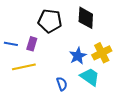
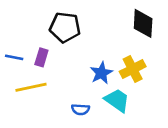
black diamond: (86, 18) -> (143, 23), moved
blue semicircle: (62, 84) -> (81, 109), turned 112

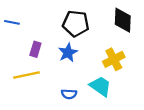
black pentagon: (65, 27) -> (76, 24), moved
blue line: (14, 57) -> (12, 22), moved
blue star: (101, 73) -> (68, 53), moved

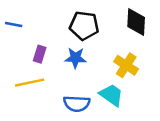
blue star: (68, 53) -> (75, 58), turned 30
yellow cross: (114, 59) -> (126, 65), turned -30
blue semicircle: (69, 94) -> (77, 104), size x1.5

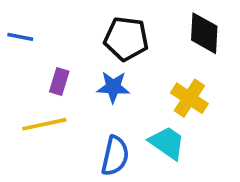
blue semicircle: (77, 104) -> (115, 156), turned -80

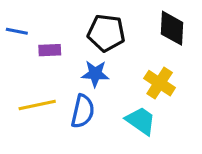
purple rectangle: (59, 81) -> (50, 50), moved, turned 70
blue semicircle: (115, 156) -> (83, 111), moved

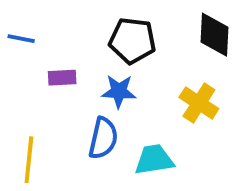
purple rectangle: (50, 50) -> (62, 78), moved
yellow line: (37, 105) -> (29, 160), moved, turned -72
cyan trapezoid: (141, 121) -> (154, 160), moved, turned -44

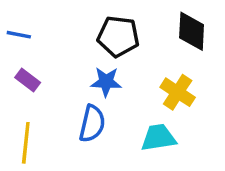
purple rectangle: (62, 78) -> (28, 80), moved, turned 40
cyan trapezoid: (154, 160) -> (158, 138), moved

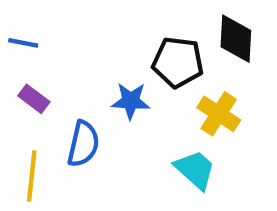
black pentagon: (118, 36) -> (178, 62), moved
blue semicircle: (92, 124) -> (83, 144), moved
cyan trapezoid: (158, 138) -> (195, 170), turned 51

